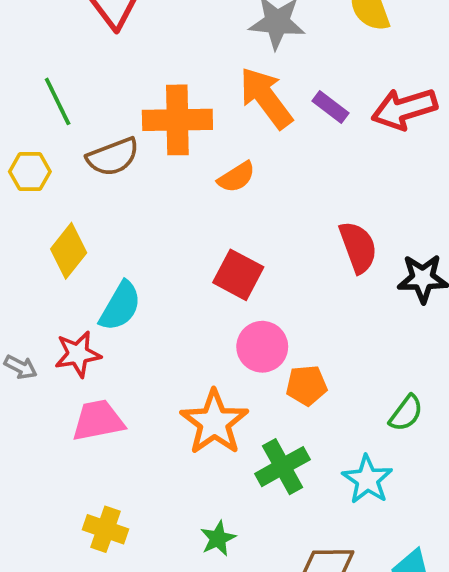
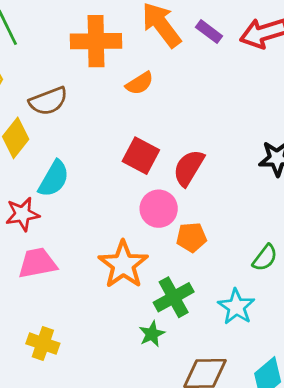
brown semicircle: (113, 157) -> (48, 101), moved
red semicircle: (358, 247) -> (189, 168), moved, turned -129
green star: (218, 538) -> (152, 334), moved

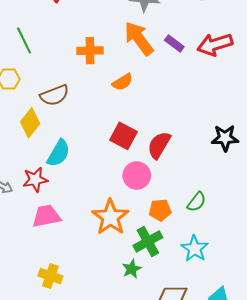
orange cross: (96, 41) -> (90, 51), size x0.7
orange pentagon: (191, 237) -> (160, 210), moved
green semicircle: (265, 258) -> (197, 202), moved

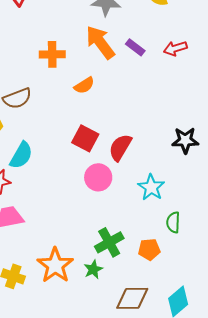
red arrow: (215, 45) -> (175, 48), size x0.7
green semicircle: (197, 202) -> (173, 222), moved, turned 145
orange pentagon: (160, 210) -> (149, 249), moved
orange star: (110, 217) -> (55, 265), moved
cyan star: (195, 249) -> (151, 187), moved

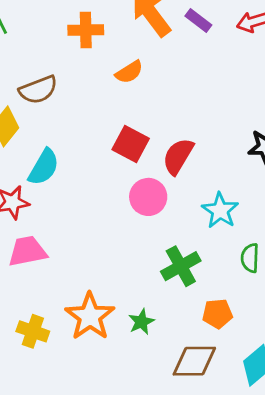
green cross: (109, 242) -> (181, 266), moved
orange pentagon: (149, 249) -> (217, 314), moved

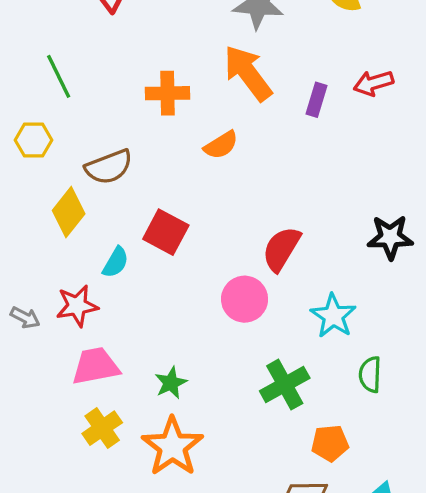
purple rectangle: (198, 20) -> (317, 100), moved, turned 70
red square: (131, 144) -> (166, 232), moved
cyan semicircle: (44, 167) -> (116, 262), size x0.7
green star: (141, 322) -> (171, 383), moved
yellow cross: (33, 331) -> (102, 428), moved, turned 36

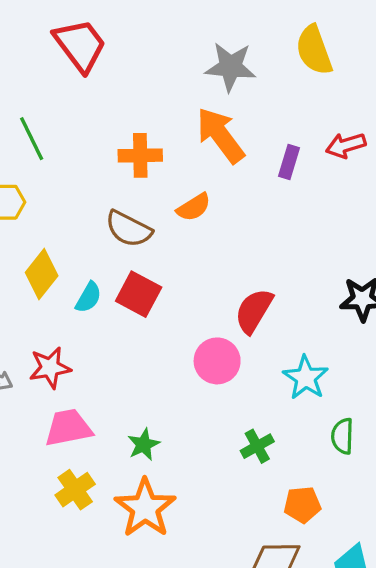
brown semicircle: (109, 167) -> (129, 229), moved, turned 48
cyan semicircle: (116, 262) -> (88, 297), moved
green cross: (285, 385) -> (257, 446), size x0.7

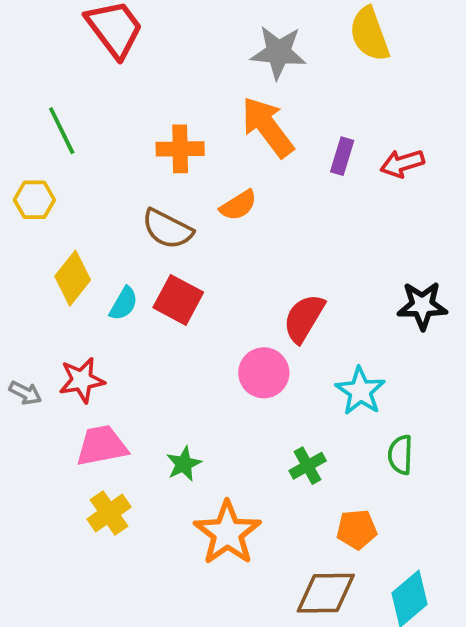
red arrow: (346, 145) -> (402, 163), moved
orange star: (145, 508) -> (227, 533), moved

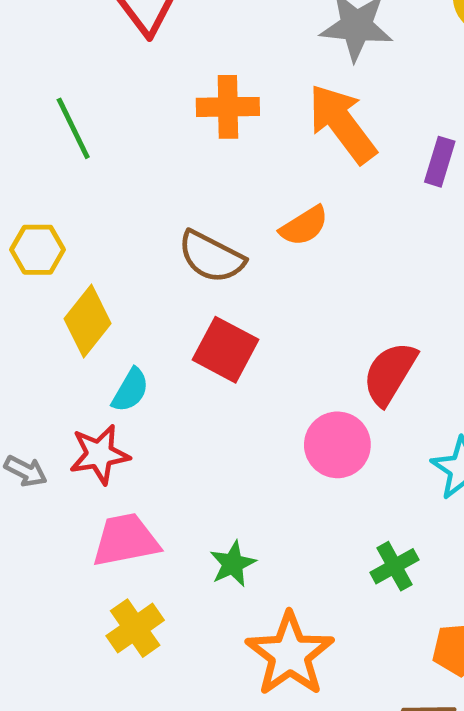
orange cross: (180, 149) -> (228, 107), moved
yellow hexagon: (34, 200) -> (38, 250), moved
cyan semicircle: (124, 304) -> (130, 390), moved

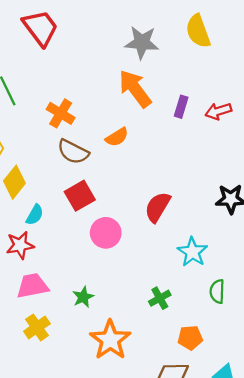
orange cross: (228, 107) -> (61, 113), moved, turned 32
red square: (226, 350) -> (80, 196), turned 32
pink circle: (337, 445) -> (106, 233), moved

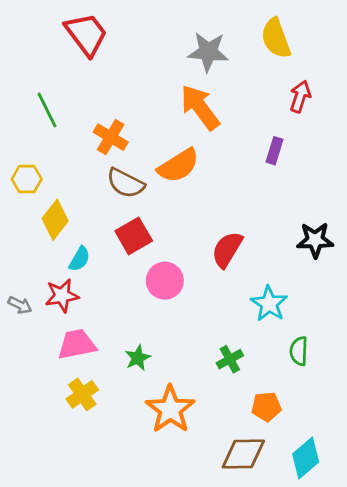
purple rectangle: (181, 107) -> (274, 151), moved
red arrow: (218, 111) -> (300, 96), moved, turned 125
orange semicircle: (117, 137) -> (178, 166), size x1.5

